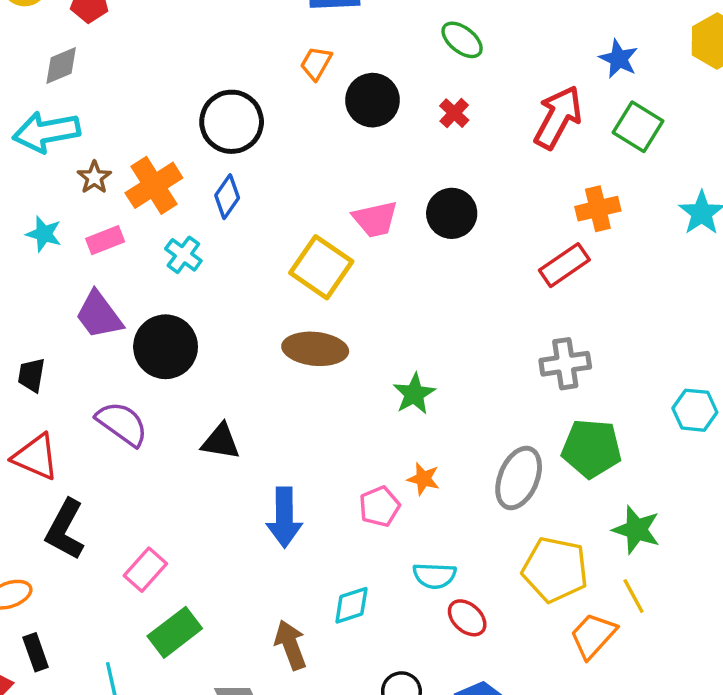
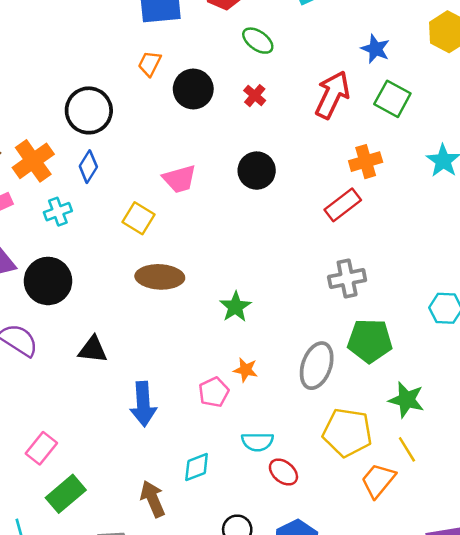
pink trapezoid: (375, 219) -> (179, 179), moved
cyan cross: (183, 255) -> (58, 212), turned 36
yellow square: (321, 267) -> (139, 218), moved, size x0.7

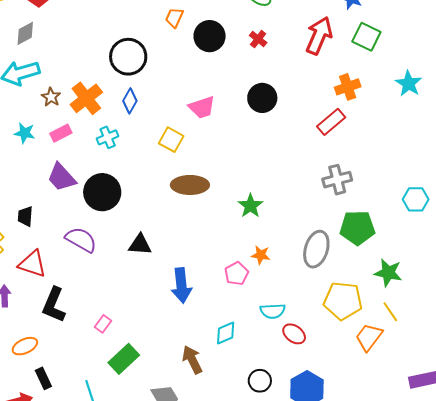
pink rectangle: (41, 448) -> (103, 324), size x0.7

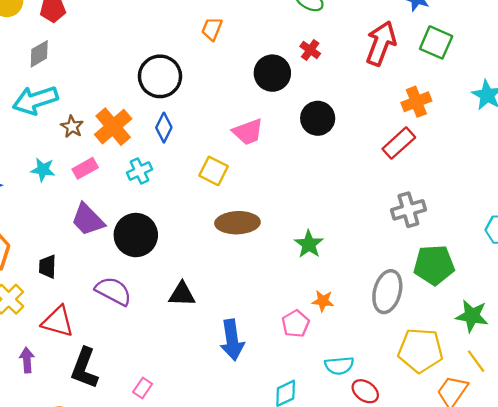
black circle: (210, 36) -> (272, 73), moved

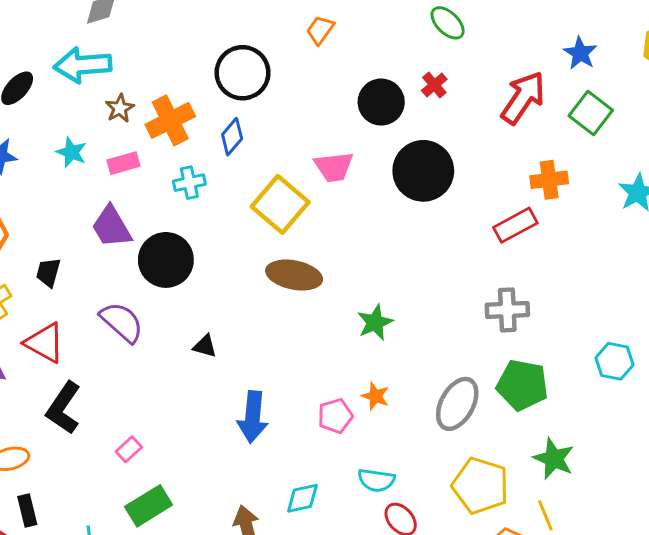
black circle: (318, 118) -> (423, 171), size x1.4
yellow square: (214, 171) -> (280, 204), size x1.5
black triangle: (182, 294) -> (205, 346), size x0.7

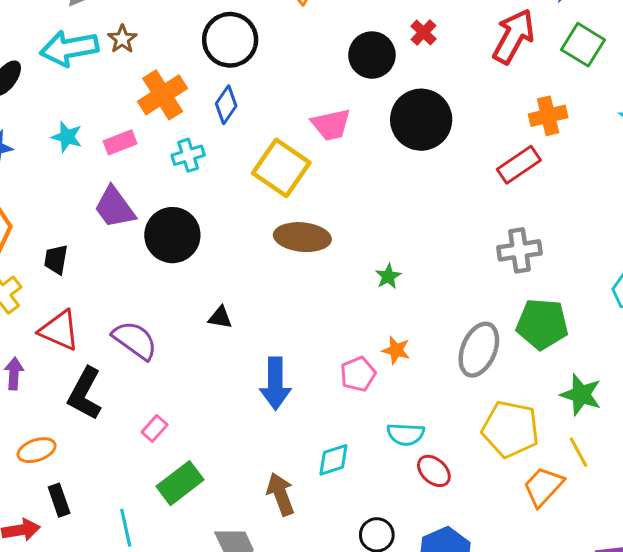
brown star: (120, 108) -> (122, 39), moved
purple semicircle: (122, 322) -> (135, 340), moved
green star: (375, 322) -> (388, 276), size x0.7

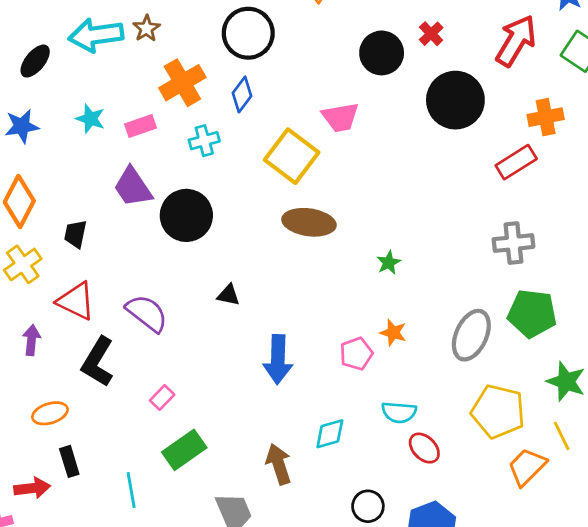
black circle: (421, 120) -> (455, 100), moved

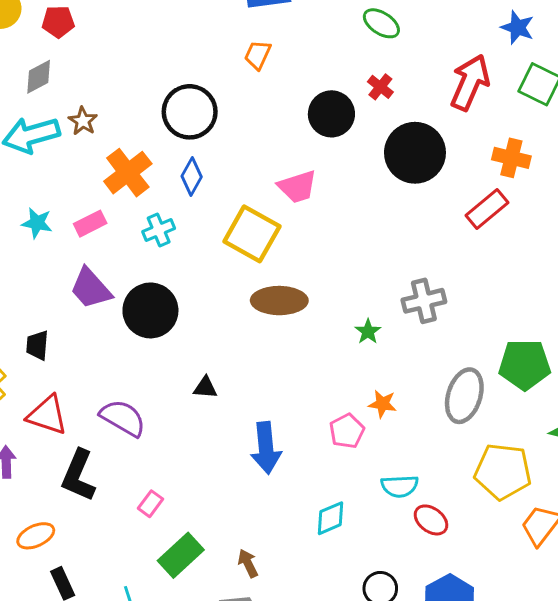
orange cross: (546, 117) -> (511, 158), turned 32
gray cross: (513, 243) -> (424, 301), moved
brown arrow: (279, 464) -> (248, 563), moved, size x0.7

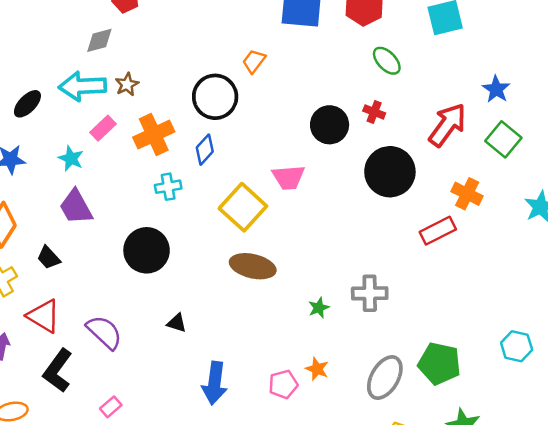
orange trapezoid: (258, 55) -> (254, 61), moved
red cross: (380, 87) -> (374, 112), turned -30
pink rectangle: (90, 224) -> (103, 128), moved, turned -30
purple trapezoid: (91, 288) -> (76, 207), moved
black trapezoid: (37, 345) -> (49, 258), turned -60

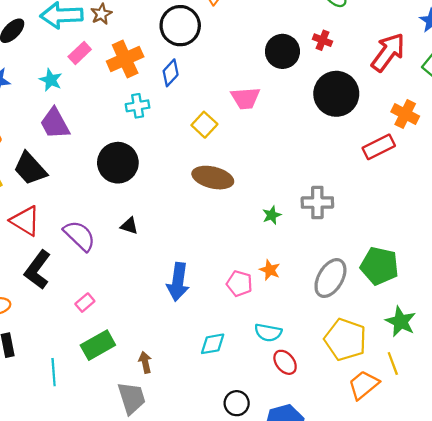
yellow square: (243, 207) -> (204, 125), size x0.6
black trapezoid: (49, 258) -> (30, 169), size x1.6
black triangle: (177, 323) -> (129, 226), moved
pink pentagon: (283, 384) -> (239, 284), turned 30

